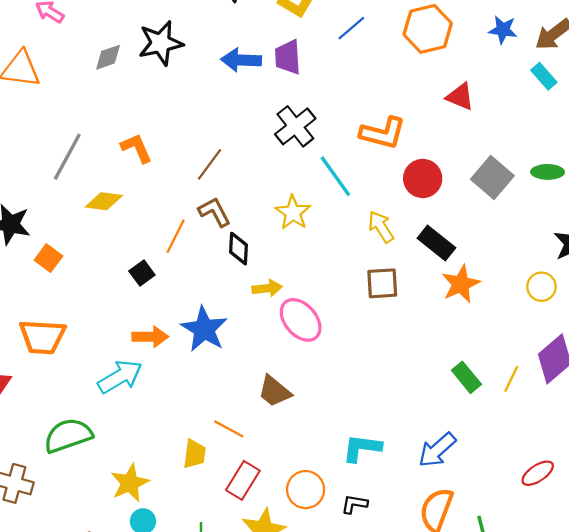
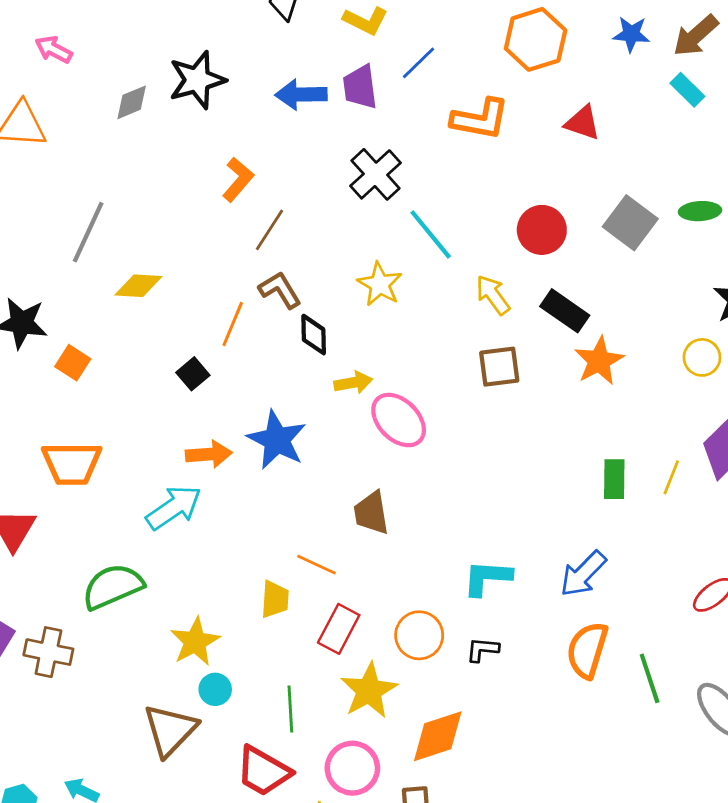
blue line: (351, 28) -> (418, 63), moved
orange L-shape: (383, 133) -> (480, 119), moved
orange L-shape: (137, 148) -> (238, 179), moved, turned 68
green rectangle: (466, 377) -> (614, 479), turned 44
brown trapezoid: (274, 391) -> (371, 513), turned 45

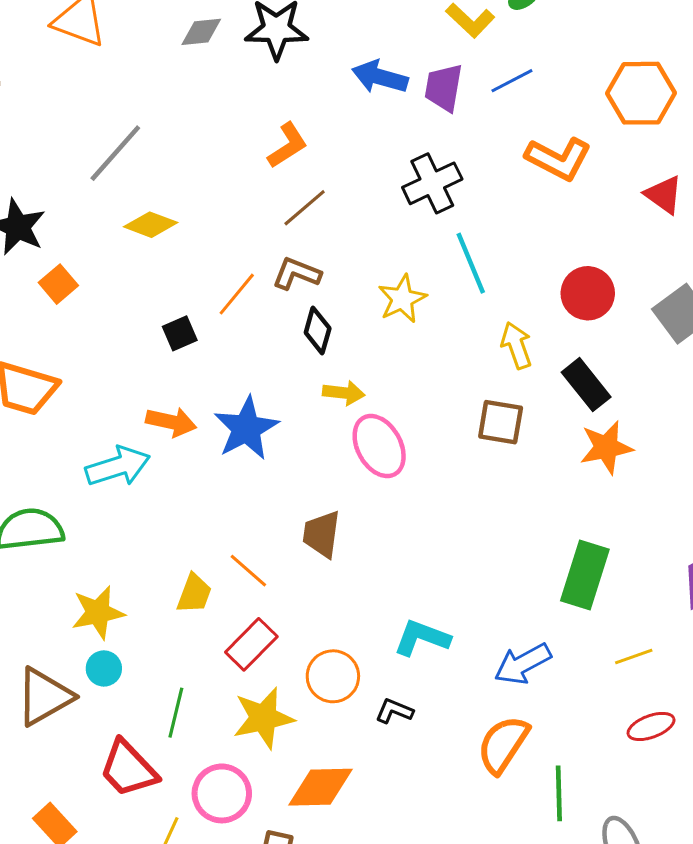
brown L-shape: (280, 290) -> (297, 274), turned -54
yellow line: (671, 477) -> (634, 656), moved, turned 32
green rectangle: (614, 479) -> (585, 575), size x1.5

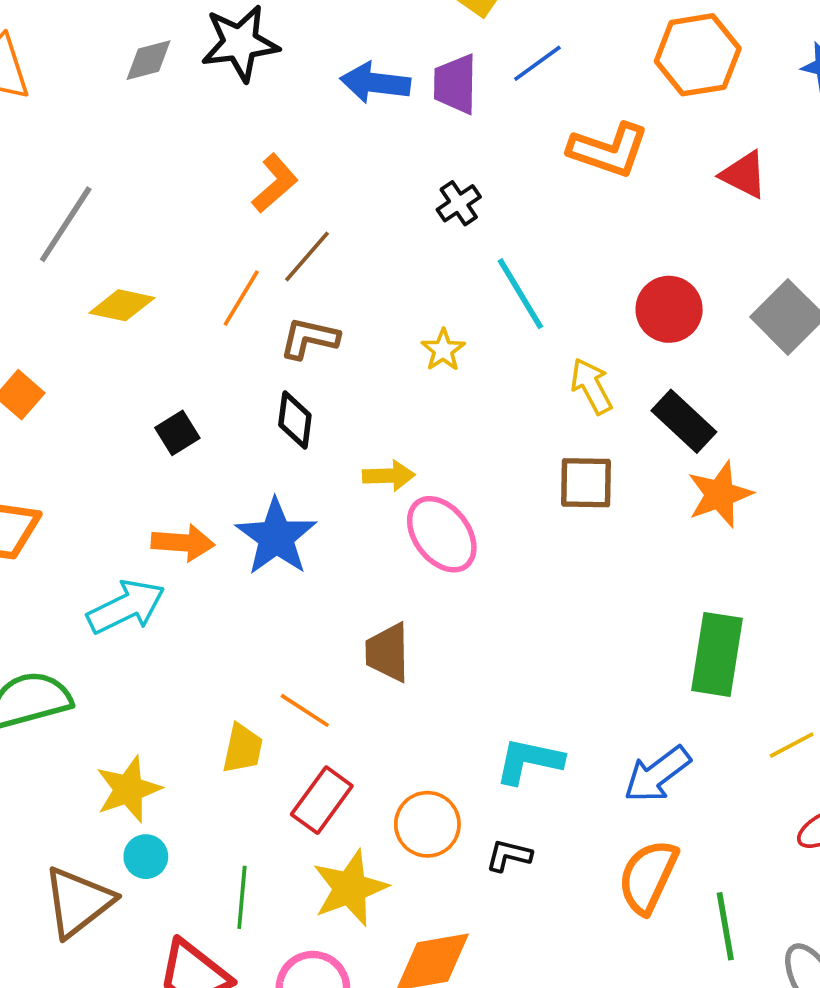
black cross: (432, 183) -> (459, 203), size x0.6
orange line: (237, 294) -> (241, 298), moved
yellow star: (402, 299) -> (443, 350), size x0.7
black diamond: (318, 330) -> (295, 420), moved

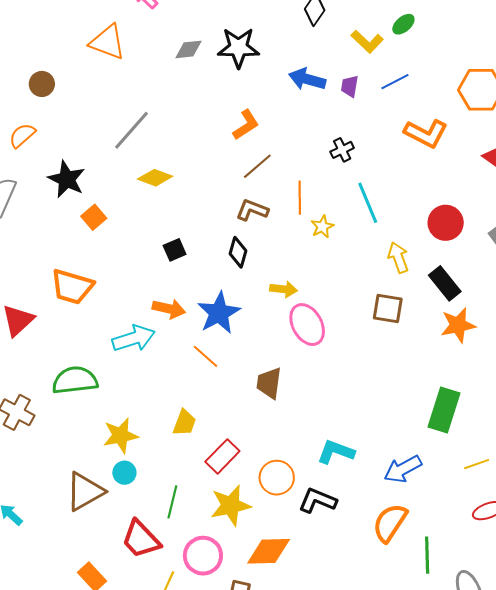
purple trapezoid: (455, 84) -> (350, 86), size x0.7
orange line: (241, 298) -> (300, 198), moved, turned -40
orange line: (305, 710) -> (206, 356), moved
black L-shape: (509, 855) -> (318, 501), size x1.5

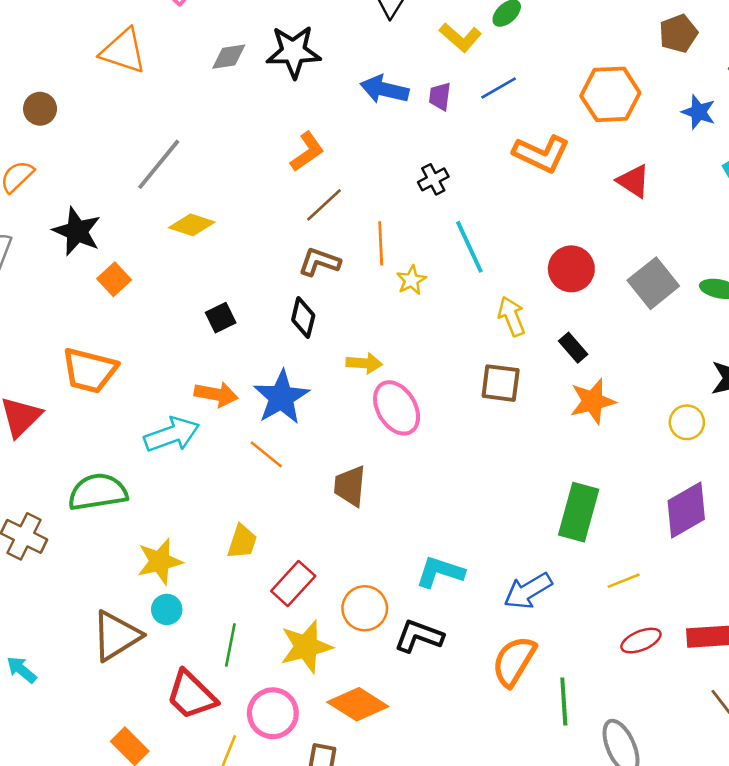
black rectangle: (445, 283) -> (573, 348), size x0.7
orange diamond: (269, 551) -> (358, 704), turned 36

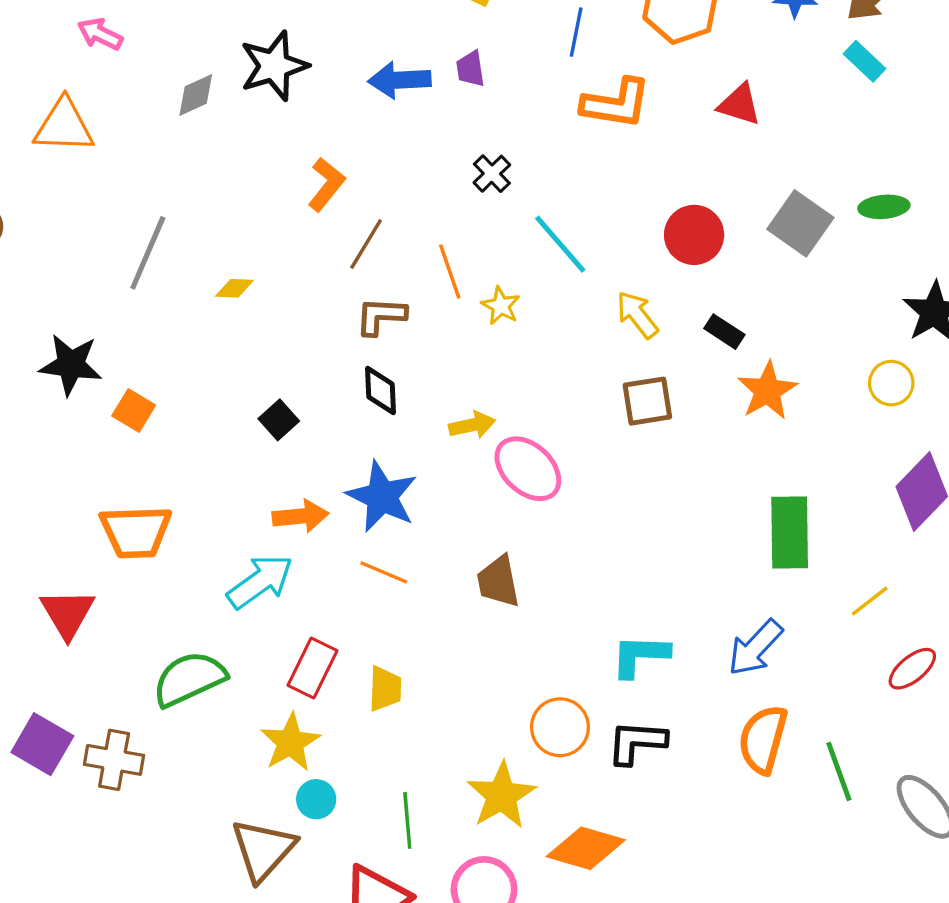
blue line: (499, 88) -> (576, 32), moved, turned -33
yellow diamond: (192, 225) -> (234, 288), moved, size x0.7
red rectangle: (293, 583) -> (313, 668), moved

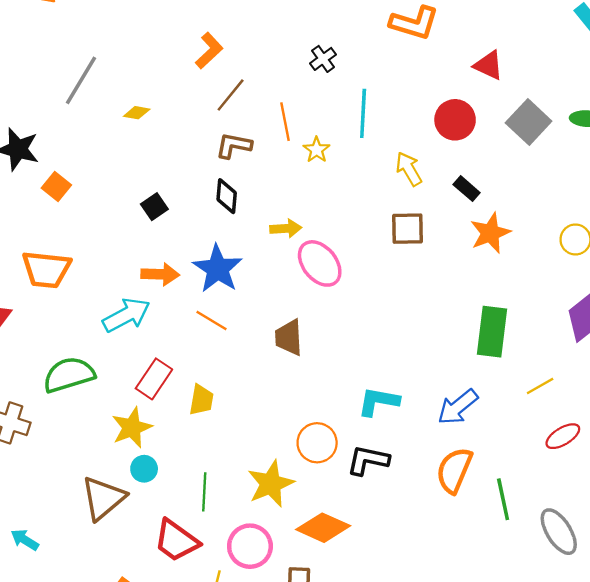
red triangle: (740, 104) -> (489, 65), moved
cyan line: (560, 244) -> (363, 113), turned 36

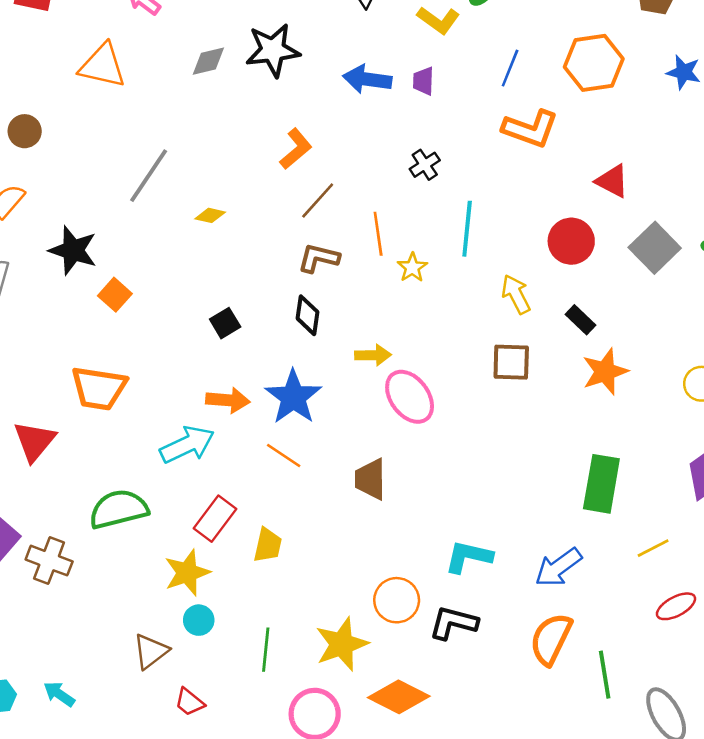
brown triangle: (103, 498) -> (151, 651), size x0.7
red trapezoid: (176, 541) -> (190, 702), moved, size x0.6

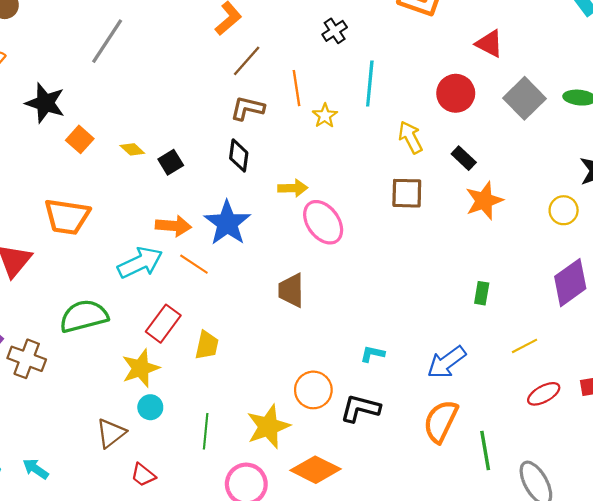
yellow diamond: (210, 215) -> (132, 149), moved, turned 30
orange line: (284, 456) -> (194, 264), moved
green rectangle: (601, 484) -> (482, 293), size x0.5
cyan L-shape: (469, 557) -> (372, 354), size x0.6

